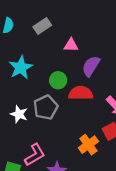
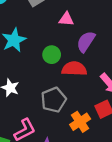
gray pentagon: (46, 107) -> (54, 100), moved

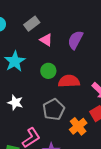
pink triangle: (66, 19) -> (46, 40), moved, turned 32
purple semicircle: (86, 42) -> (75, 40), moved

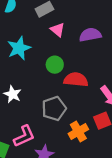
purple semicircle: (75, 40) -> (90, 35), turned 42

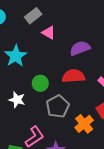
purple semicircle: (90, 35) -> (80, 48), moved
green circle: (55, 65) -> (40, 83), moved

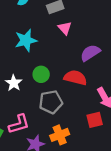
purple semicircle: (80, 48) -> (90, 53), turned -30
orange cross: (84, 124) -> (60, 135), moved

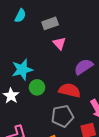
cyan star: (26, 40) -> (22, 70), moved
gray pentagon: (51, 102) -> (62, 116), moved

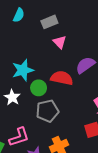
red semicircle: (70, 90) -> (62, 78), moved
gray pentagon: (62, 116) -> (47, 111), moved

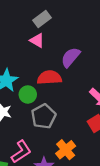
gray rectangle: (49, 22) -> (42, 19), moved

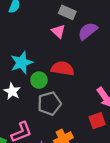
gray rectangle: (42, 19) -> (67, 12), turned 49
purple semicircle: (71, 57) -> (88, 31), moved

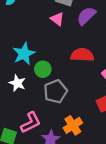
red semicircle: (62, 69) -> (82, 55), moved

